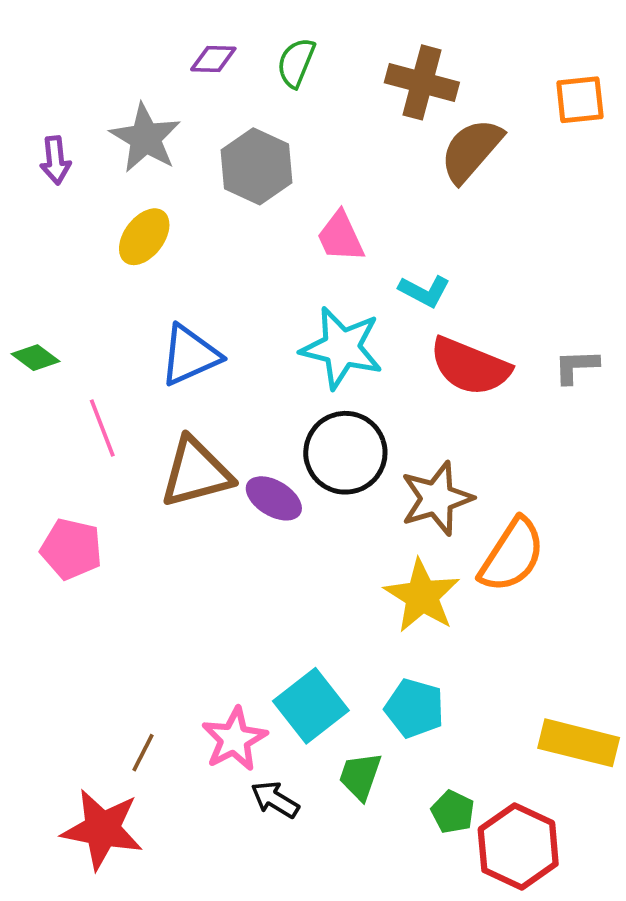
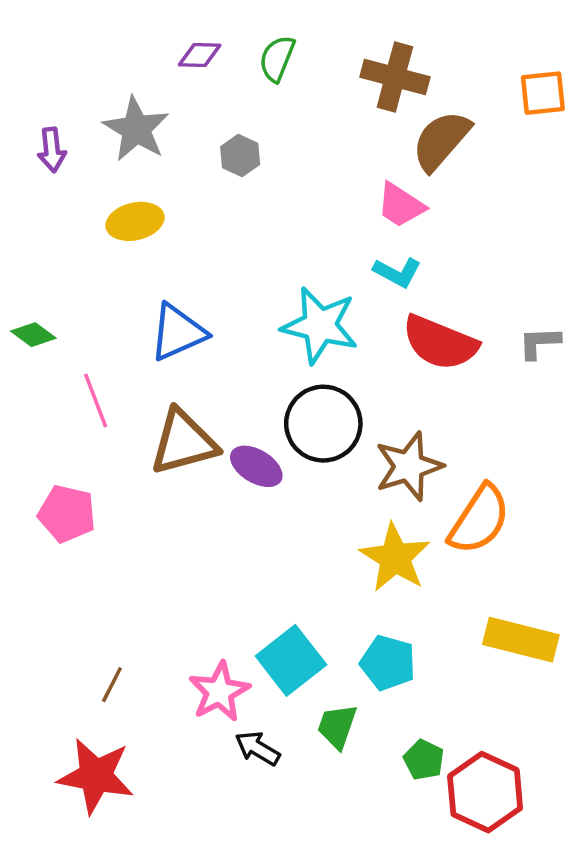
gray hexagon: (257, 166) -> (240, 156), size x0.6
yellow ellipse: (144, 237) -> (135, 221), turned 40
pink trapezoid: (340, 237) -> (401, 205), moved, turned -32
yellow rectangle: (579, 743) -> (521, 640), moved
brown line: (143, 753) -> (112, 685), moved

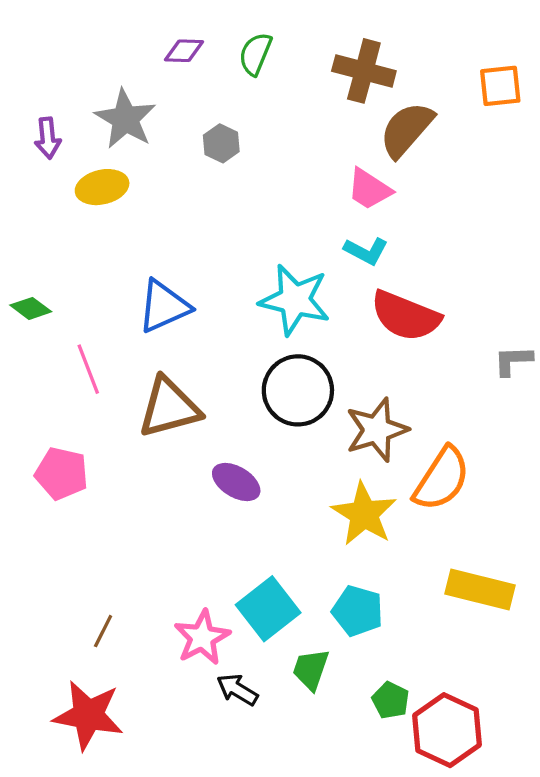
yellow ellipse: (135, 221) -> (102, 187), moved
gray L-shape: (539, 343) -> (513, 361), moved
purple ellipse: (256, 466) -> (236, 482), moved

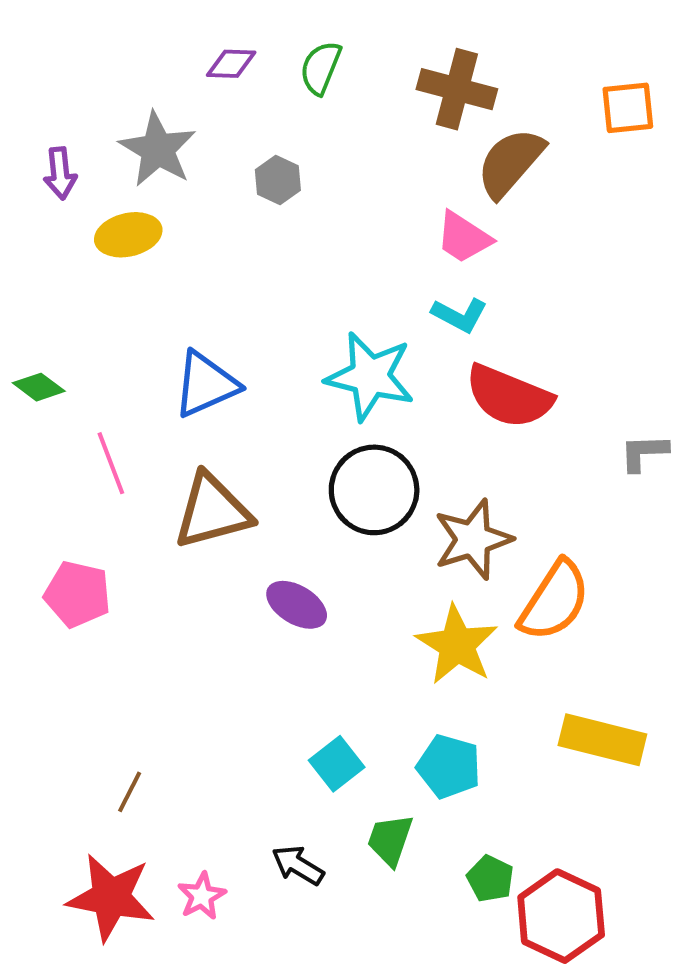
cyan square: (268, 609) -> (337, 764), size x0.7
pink star: (202, 637) -> (202, 896), moved, size x0.7

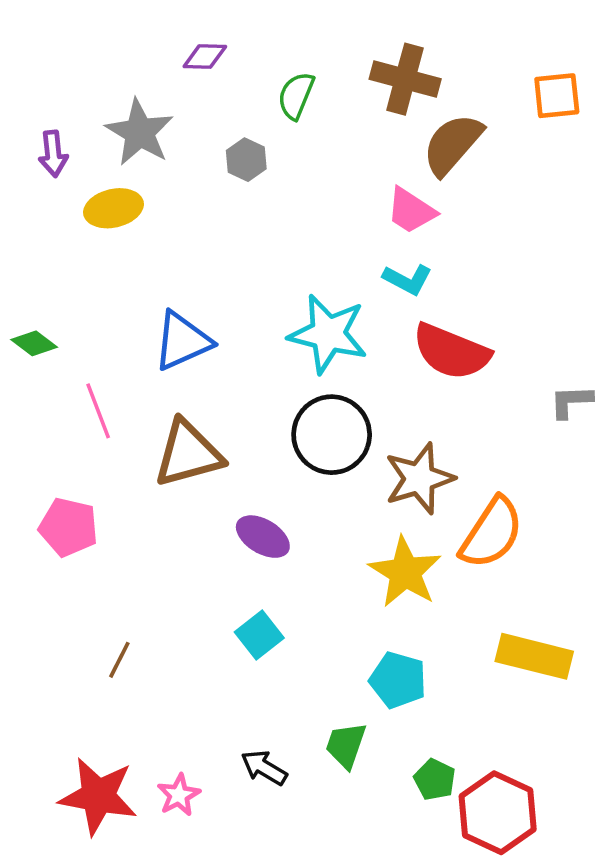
green semicircle: (321, 68) -> (296, 96), moved
cyan square: (337, 764) -> (259, 635), moved
brown line: (130, 792) -> (119, 660), moved

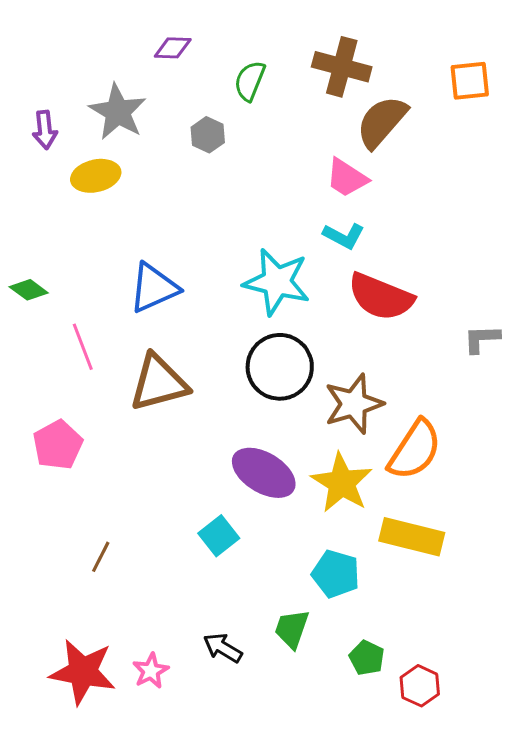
pink pentagon: (68, 527) -> (58, 445), turned 30
purple ellipse: (263, 537) -> (264, 473), moved, size x1.4
yellow rectangle: (534, 656) -> (412, 537), moved
red hexagon: (498, 813) -> (420, 686), size x0.6

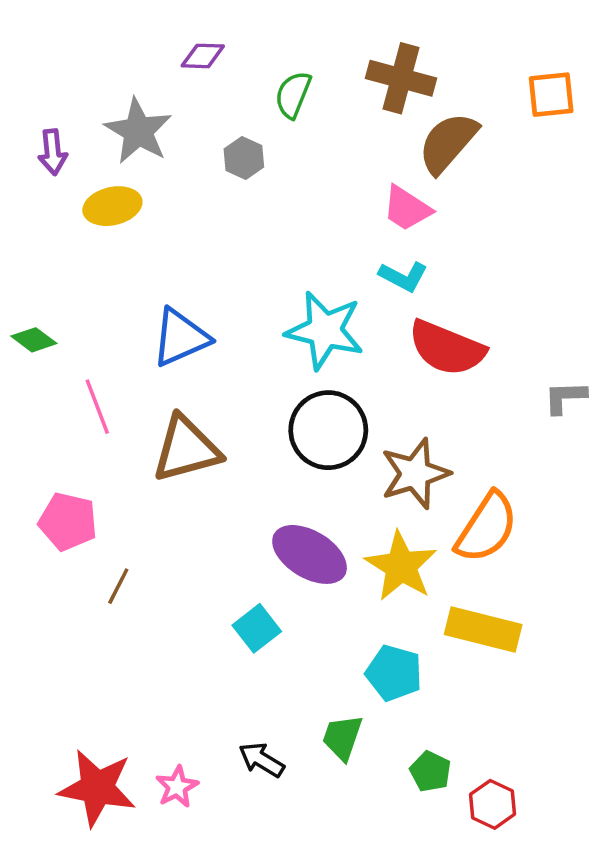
pink pentagon: (58, 445) -> (68, 522), turned -30
brown line: (101, 557) -> (118, 586), moved

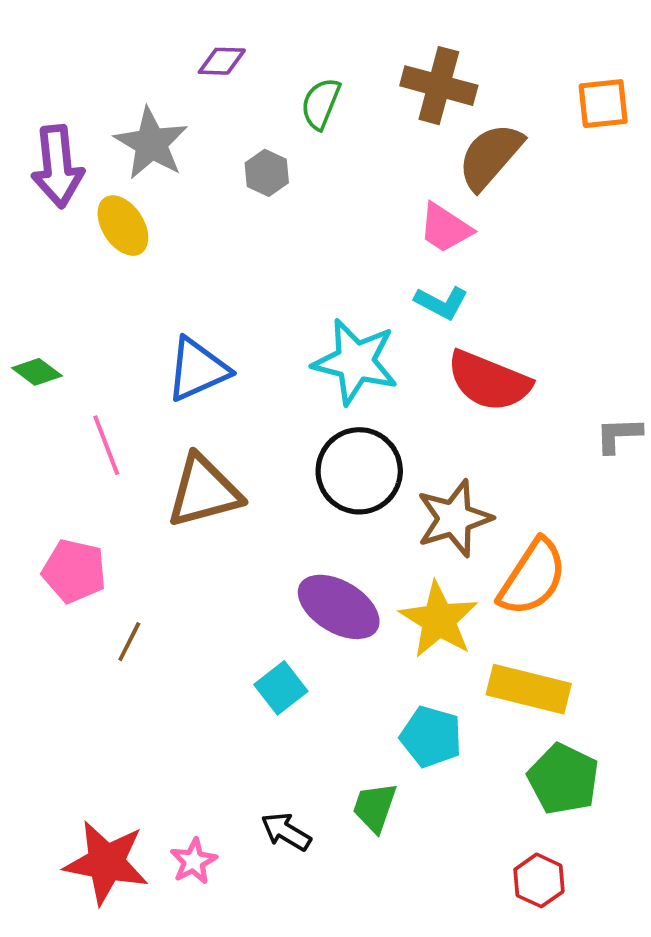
purple arrow: (53, 152) -> (57, 166), size x1.6
yellow ellipse: (112, 206) -> (123, 226), turned 70
green pentagon: (430, 771) -> (563, 779), moved, size x1.6

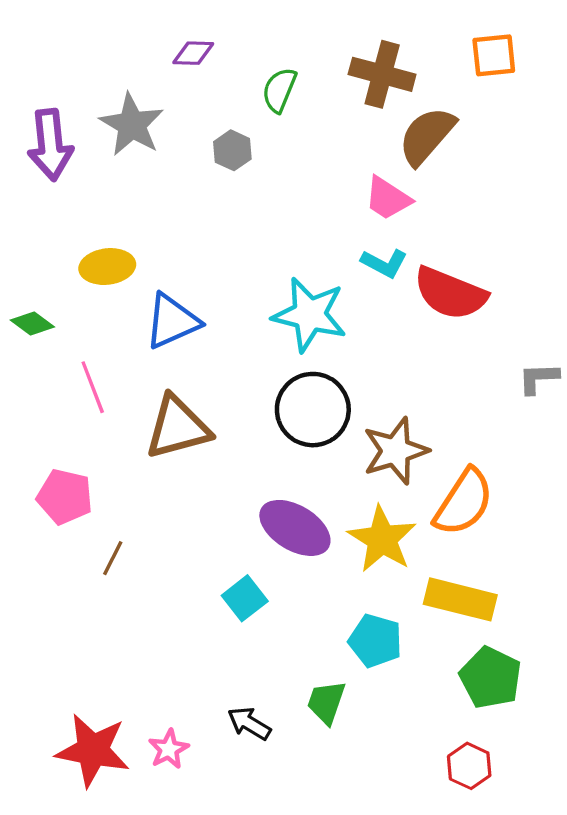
orange square: (603, 104) -> (494, 55), moved
yellow ellipse: (123, 226) -> (107, 267), moved, turned -64
red semicircle: (489, 381) -> (450, 293), moved

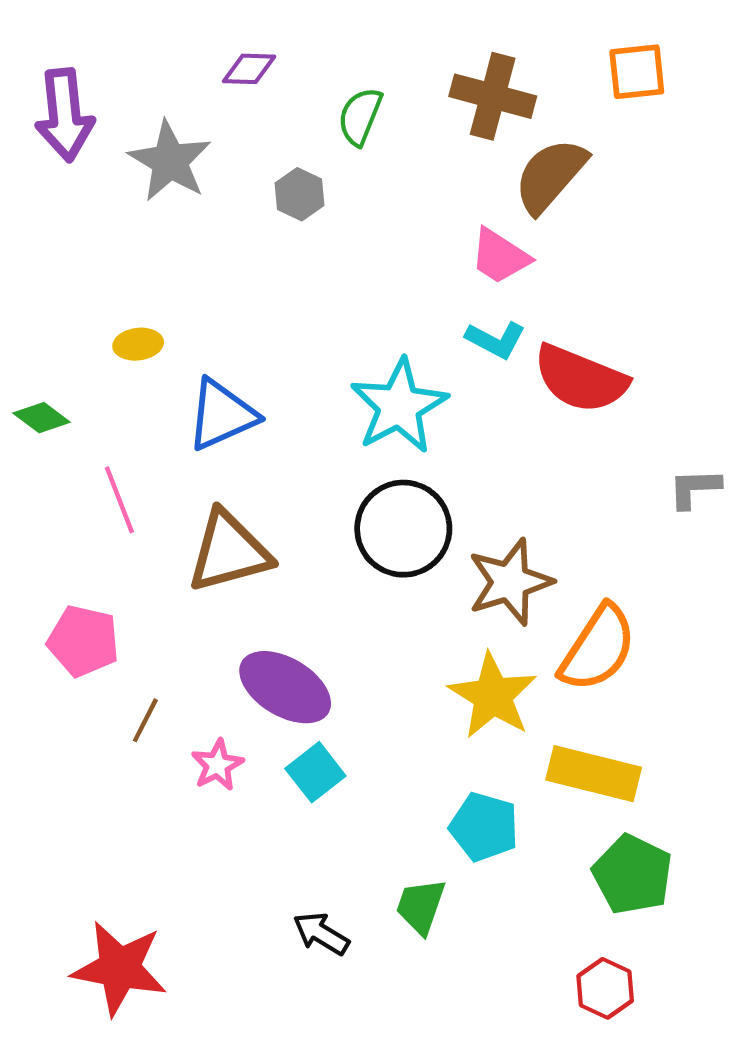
purple arrow: (50, 145) -> (65, 115), moved
yellow ellipse: (107, 267) -> (138, 344), size x0.7
cyan star: (309, 315) -> (399, 406), turned 30
purple ellipse: (295, 528) -> (285, 687), moved
pink star: (169, 749) -> (217, 765), moved

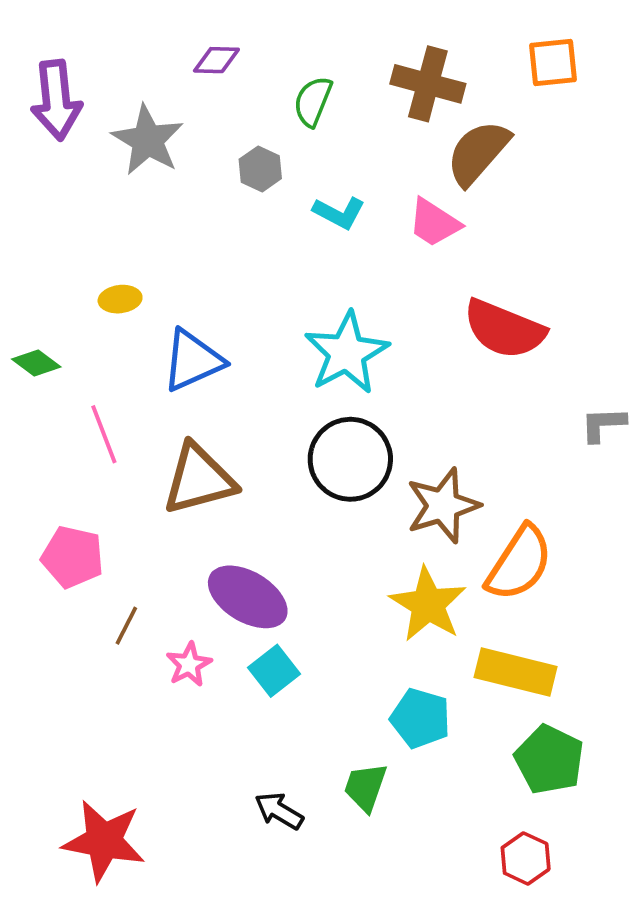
cyan L-shape: (496, 340) -> (339, 213), moved

